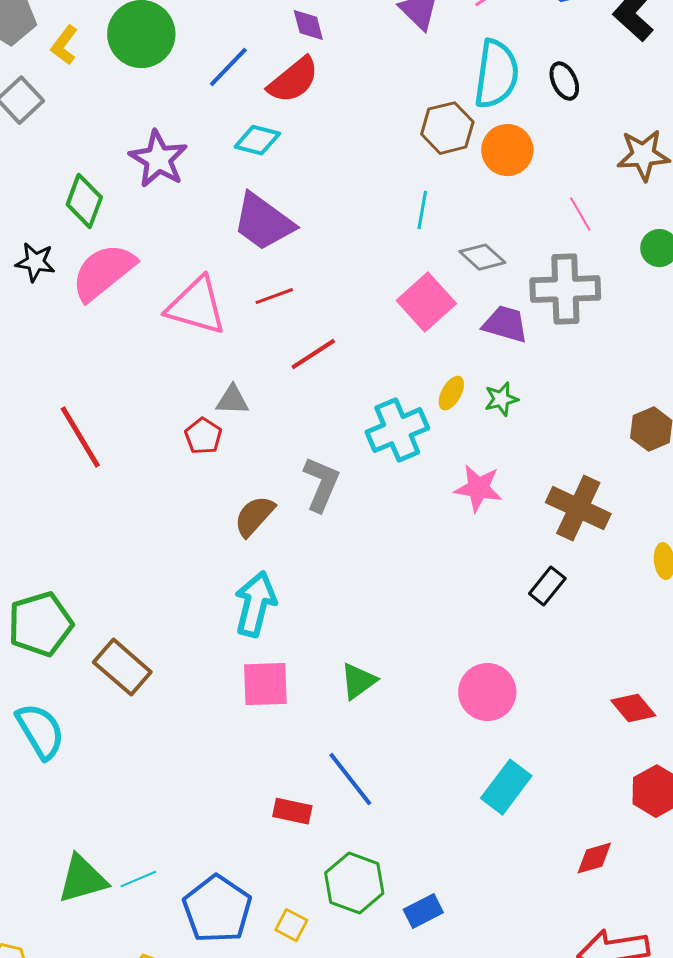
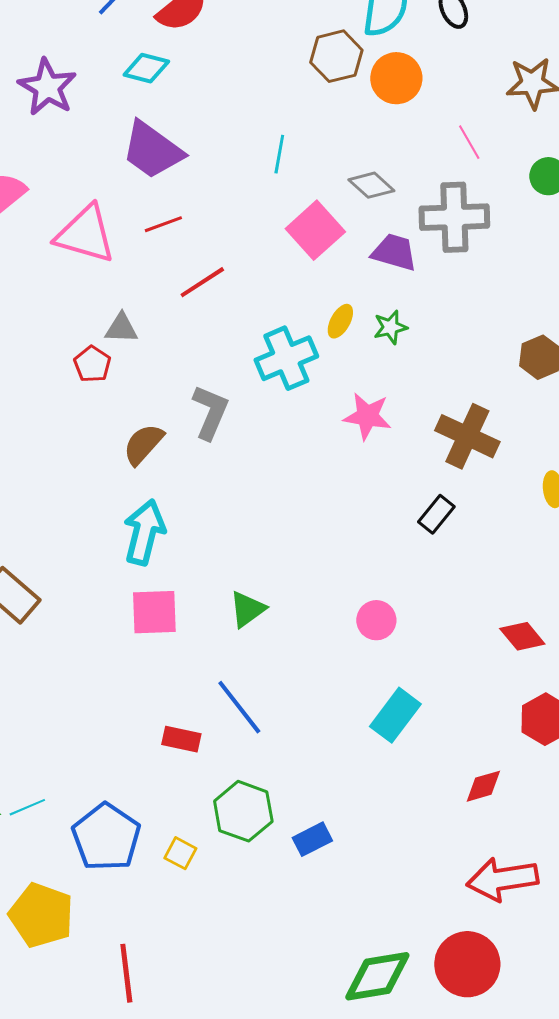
cyan line: (422, 210) -> (279, 154), moved
pink circle: (487, 692) -> (376, 620), size x0.7

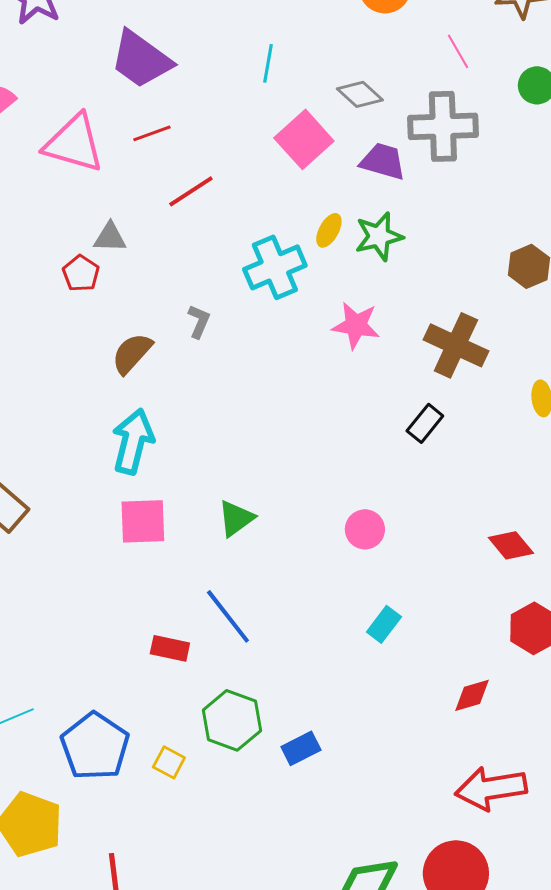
green star: (390, 327) -> (379, 236), size x1.4
gray L-shape: (210, 412) -> (199, 321), size x0.6
cyan rectangle: (395, 715) -> (384, 624), size x0.7

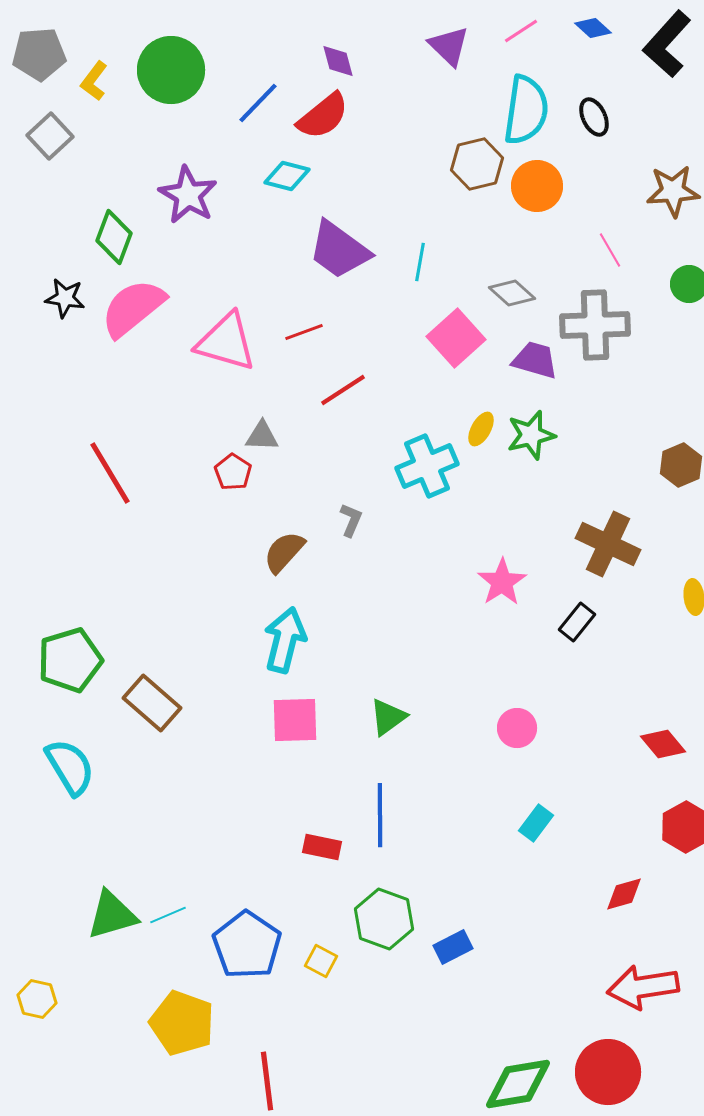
purple trapezoid: (141, 59) -> (339, 250), moved
pink star: (356, 325) -> (502, 582), moved, turned 30
blue line: (228, 616) -> (380, 815), turned 38

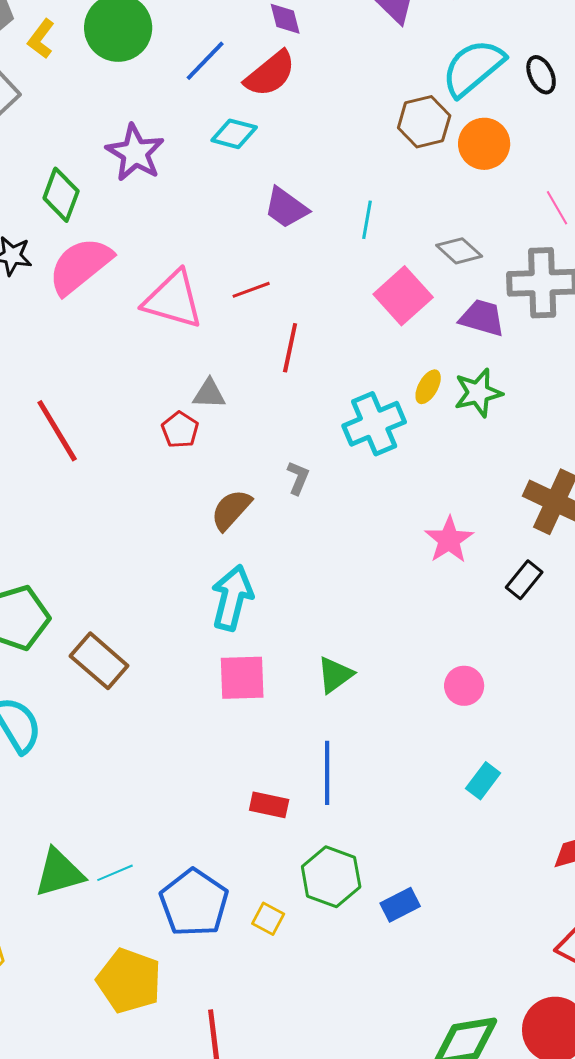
cyan semicircle: (526, 110) -> (473, 68), turned -138
purple trapezoid: (339, 250) -> (286, 208), size x0.7
red line: (343, 390) -> (290, 348), turned -45

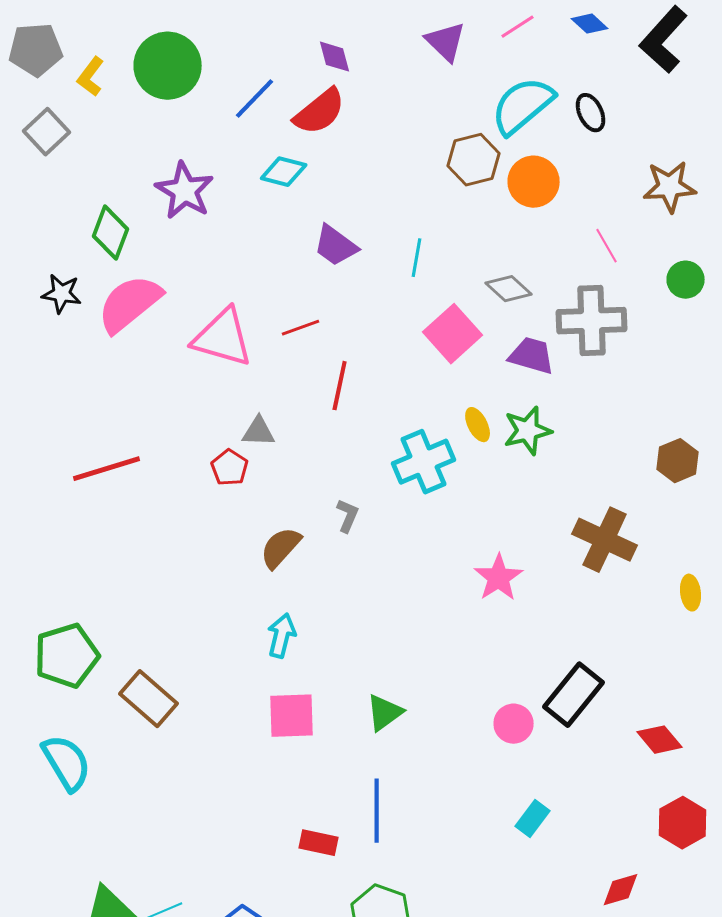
yellow ellipse: (428, 387) -> (478, 425), turned -56
red line: (57, 431) -> (107, 469), turned -76
black rectangle: (524, 580) -> (574, 695), moved, size x1.6
cyan arrow: (232, 598) -> (282, 636), size x0.7

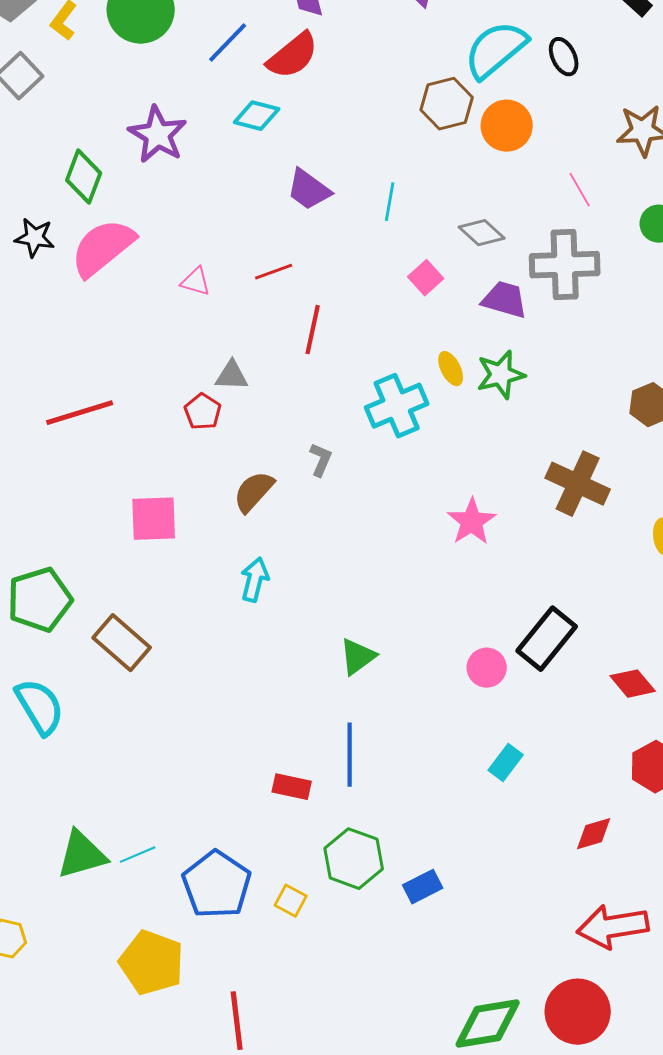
pink square: (453, 334) -> (426, 278), size x0.6
pink triangle: (223, 338) -> (196, 282), size x0.5
pink square: (292, 716) -> (154, 519), moved

